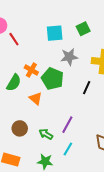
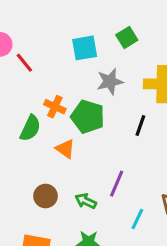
cyan line: (68, 149) -> (137, 219), moved

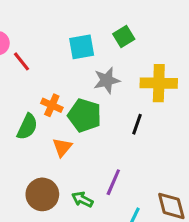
orange triangle: (65, 149) -> (62, 147), turned 35
brown circle: (45, 196) -> (42, 194), size x1.4

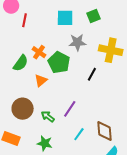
red line: (22, 61) -> (25, 20), turned 40

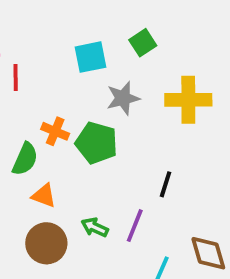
black line: (92, 74) -> (165, 184), moved
orange triangle: (41, 80) -> (44, 196), moved, turned -48
green arrow: (48, 117) -> (95, 227), moved

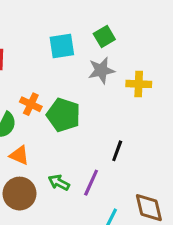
gray star: (123, 98) -> (101, 70), moved
yellow cross: (188, 100) -> (139, 84), size x0.7

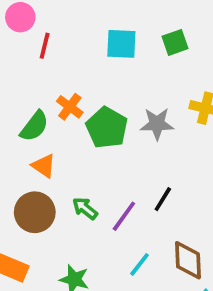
gray star: (101, 70) -> (157, 124), moved
black line: (117, 151) -> (163, 199), moved

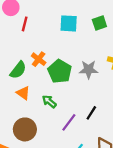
green arrow: (85, 208) -> (49, 102), moved
brown circle: (35, 212) -> (25, 129), moved

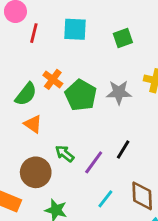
cyan square: (69, 23) -> (75, 29), moved
green square: (99, 23) -> (123, 38), moved
green arrow: (49, 102) -> (65, 154), moved

